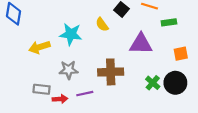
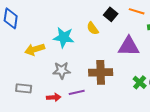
gray rectangle: (42, 89) -> (24, 88), moved

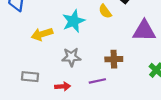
cyan star: (64, 37) -> (74, 21), turned -30
brown cross: (101, 72) -> (114, 59), size x0.7
purple line: (77, 92) -> (97, 81), moved

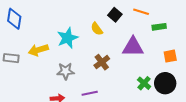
brown cross: (114, 59) -> (102, 62), moved, turned -35
gray rectangle: (30, 77) -> (11, 58), moved

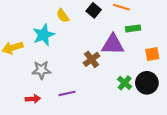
green rectangle: (159, 27) -> (133, 28), moved
yellow semicircle: (97, 29) -> (63, 16), moved
brown cross: (102, 62) -> (92, 59), moved

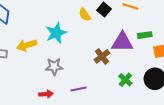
yellow semicircle: (63, 16) -> (85, 15), moved
green rectangle: (133, 28) -> (145, 35), moved
green cross: (125, 83) -> (125, 80), moved

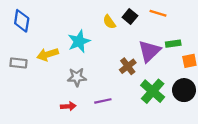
purple triangle: (122, 42) -> (149, 51), turned -45
green cross: (125, 80) -> (153, 91), size x1.6

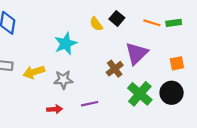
orange line: (158, 13) -> (152, 23), moved
green rectangle: (173, 44) -> (174, 23), moved
yellow arrow: (48, 54) -> (34, 72), moved

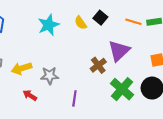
cyan star: (66, 44) -> (49, 25), moved
purple line: (90, 104) -> (74, 98), turned -70
red arrow: (55, 109) -> (30, 95), moved, turned -144

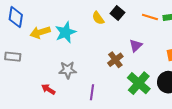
cyan star: (49, 25) -> (66, 32), moved
purple triangle: (119, 51) -> (136, 46), size x0.6
yellow arrow: (22, 68) -> (40, 32), moved

